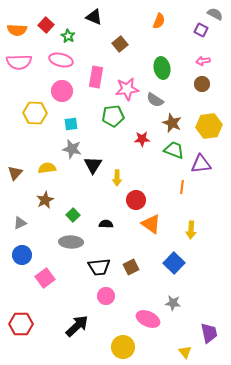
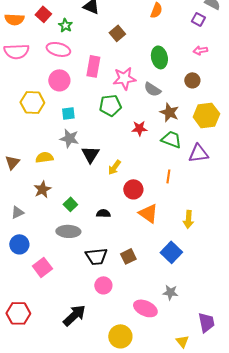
brown circle: (202, 84) -> (192, 80), moved
yellow arrow: (117, 178) -> (114, 167), turned 35
orange line: (182, 187) -> (168, 176), moved

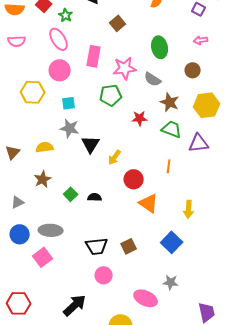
pink ellipse: (58, 49) -> (59, 39), turned 45
pink semicircle: (16, 51) -> (17, 41), size x0.7
black semicircle: (103, 213) -> (95, 197), moved
gray ellipse: (68, 231) -> (51, 230), moved

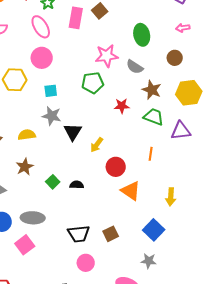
pink rectangle: (94, 56) -> (76, 18), moved
gray star: (171, 282) -> (149, 261), moved

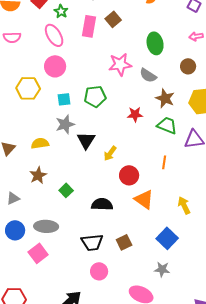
green pentagon: (93, 83) -> (95, 96), moved
gray star: (52, 116) -> (65, 124), turned -30
black semicircle: (77, 185) -> (102, 204), moved, size x1.5
yellow arrow: (171, 197) -> (184, 205), turned 150

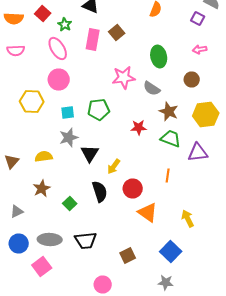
black semicircle: (102, 204) -> (100, 192), moved, turned 70
black trapezoid: (92, 242) -> (86, 240), moved

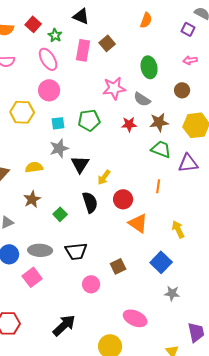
brown star: (169, 112) -> (159, 122), turned -30
red star: (139, 128) -> (129, 124), moved
gray star: (166, 282) -> (172, 293), moved
pink circle: (103, 284) -> (91, 284), moved

